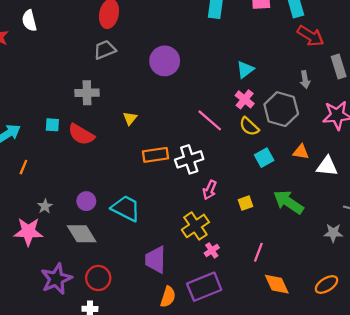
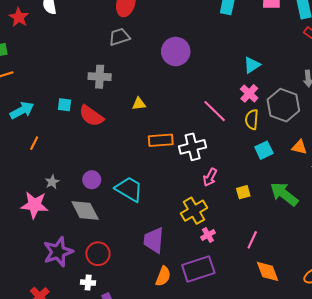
yellow triangle: (130, 118) -> (139, 104), turned 40
yellow semicircle: (249, 126) -> (252, 119), turned 48

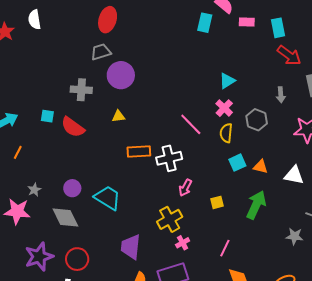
purple circle: (176, 51) -> (121, 75), moved
gray hexagon: (283, 105) -> (257, 120), size x0.7
orange triangle: (299, 147) -> (261, 167), moved
green arrow: (284, 194) -> (256, 205), turned 76

